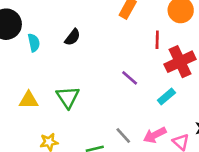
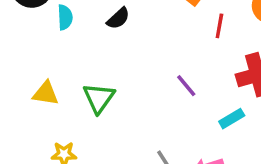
red line: (157, 40) -> (219, 26), moved

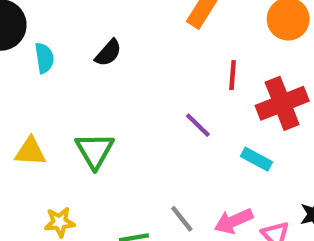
red line: (219, 26) -> (233, 75), moved
cyan rectangle: (232, 119) -> (256, 159), turned 65

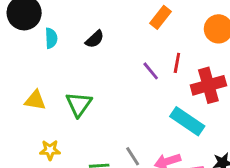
purple line: (198, 125) -> (151, 71), moved
cyan rectangle: (256, 159) -> (187, 121), size x1.6

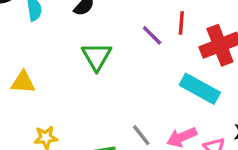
green triangle: (79, 104) -> (97, 56), moved

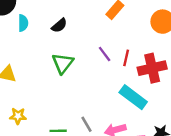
red line: (181, 23) -> (126, 58), moved

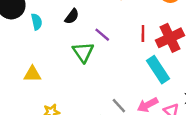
purple line: (105, 54) -> (102, 35), moved
cyan rectangle: (133, 97) -> (158, 70), turned 32

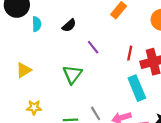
green triangle: (83, 52) -> (72, 74), moved
yellow triangle: (32, 74) -> (24, 70), turned -42

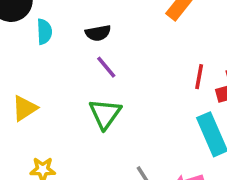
black semicircle: (69, 25) -> (98, 33), turned 32
purple line: (93, 47) -> (106, 67), moved

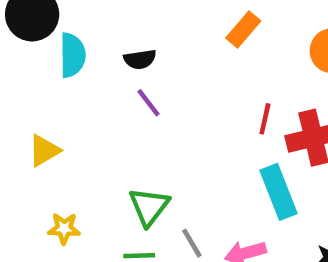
cyan semicircle: (44, 32) -> (72, 55), size x1.4
green triangle: (105, 114) -> (149, 207), moved

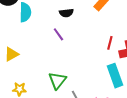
black semicircle: (140, 59) -> (66, 13), moved

